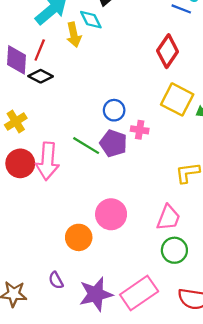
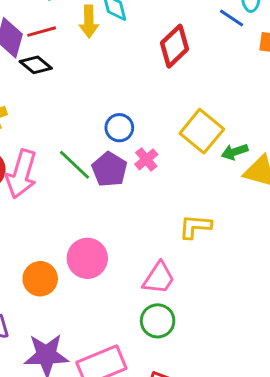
red line: (40, 50) -> (42, 32), turned 40
red diamond: (168, 51) -> (175, 46), moved
pink cross: (140, 130) -> (146, 159), turned 30

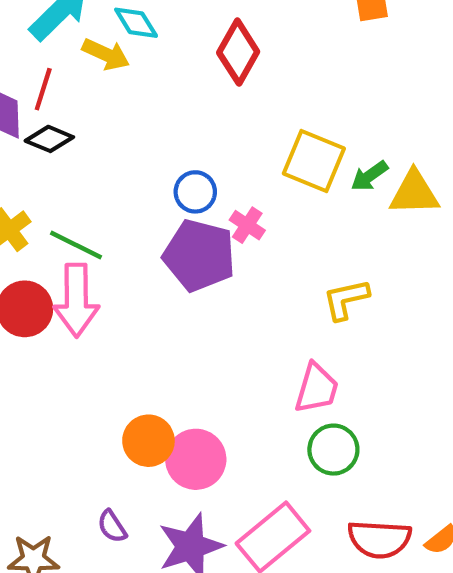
yellow arrow: (89, 21) -> (106, 54), turned -48
red line: (42, 32) -> (43, 89), turned -40
green line: (74, 165) -> (76, 245), moved
purple pentagon: (109, 169) -> (199, 255), size x1.4
pink circle: (87, 258) -> (196, 459), moved

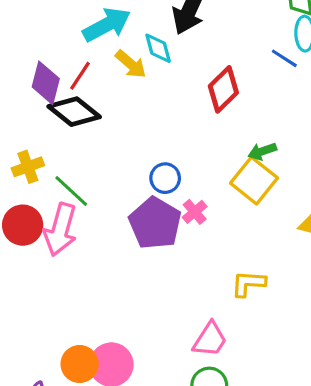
black diamond: (49, 139) -> (74, 112), size x1.5
green arrow: (369, 176) -> (262, 151), moved
orange circle: (148, 441) -> (80, 364), moved

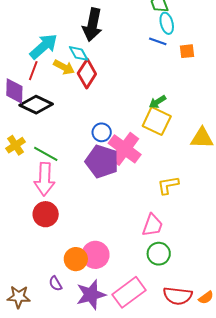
red line: (80, 76) -> (33, 71), moved
red diamond: (223, 89) -> (87, 74), moved
pink cross: (195, 212) -> (125, 149), size x2.0
red circle: (23, 225) -> (46, 214), moved

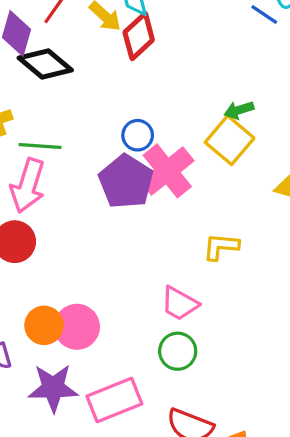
green line: (46, 154) -> (40, 146), turned -40
pink trapezoid: (152, 225) -> (180, 304), turned 85

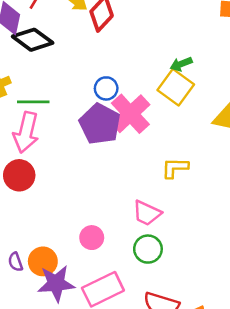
orange circle: (44, 325) -> (43, 261), moved
pink circle: (77, 327) -> (92, 238), moved, size x0.7

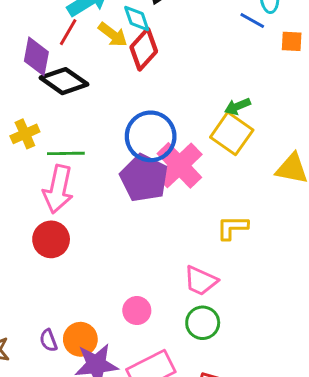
blue circle: (106, 88) -> (151, 136), size x1.8

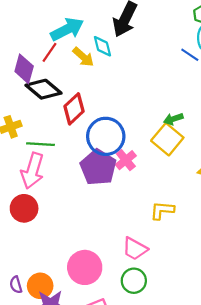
red diamond: (144, 49) -> (74, 109), moved
pink cross: (179, 165) -> (126, 160), size x0.6
pink circle: (137, 311) -> (85, 267), size x1.6

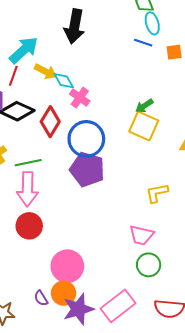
cyan diamond: (102, 46) -> (64, 81), moved
pink cross: (126, 160) -> (80, 98), moved
pink circle: (85, 267) -> (67, 266), moved

